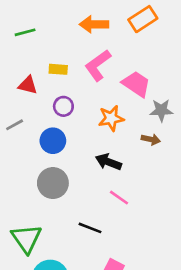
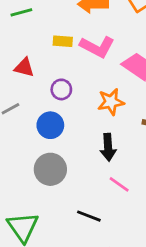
pink L-shape: (98, 65) -> (97, 47), turned -116
yellow rectangle: (58, 69) -> (63, 41), moved
black arrow: (108, 162) -> (108, 147), turned -115

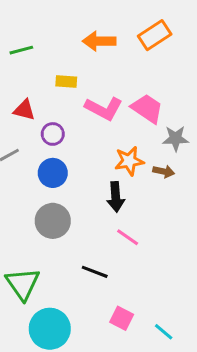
pink L-shape: (97, 47) -> (104, 109), moved
purple circle: (61, 89) -> (53, 134), moved
orange star: (111, 102) -> (129, 161), moved

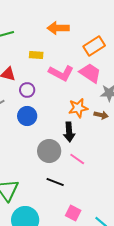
orange rectangle: (155, 35) -> (94, 46), moved
gray circle: (53, 221) -> (49, 151), moved

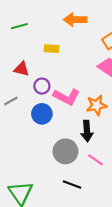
pink L-shape: (61, 73) -> (67, 97), moved

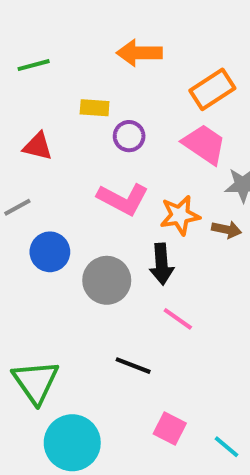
purple circle: (42, 86) -> (129, 136), moved
blue circle: (42, 114) -> (50, 252), moved
gray circle: (65, 151) -> (107, 280), moved

